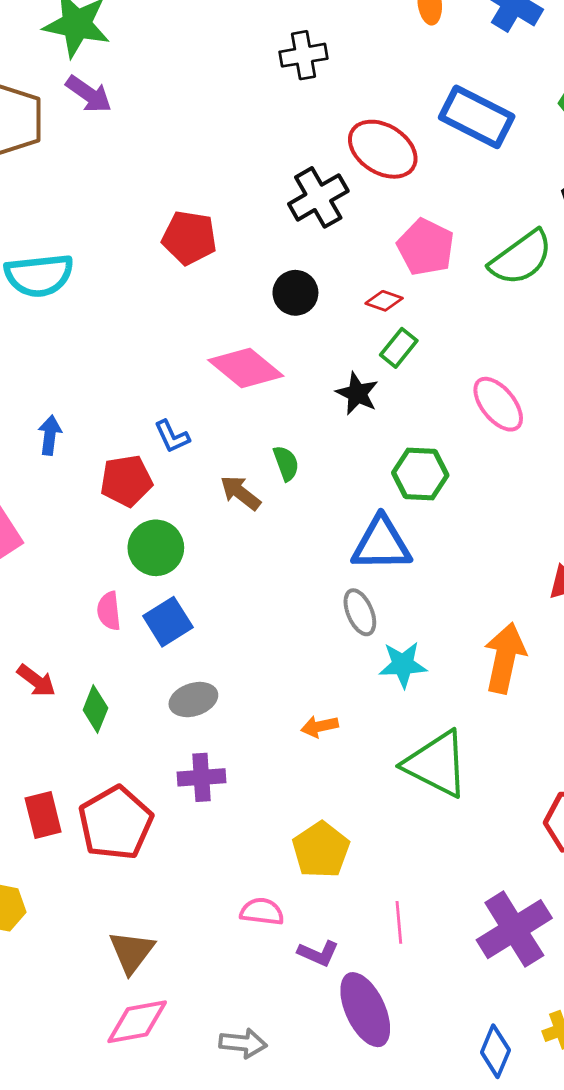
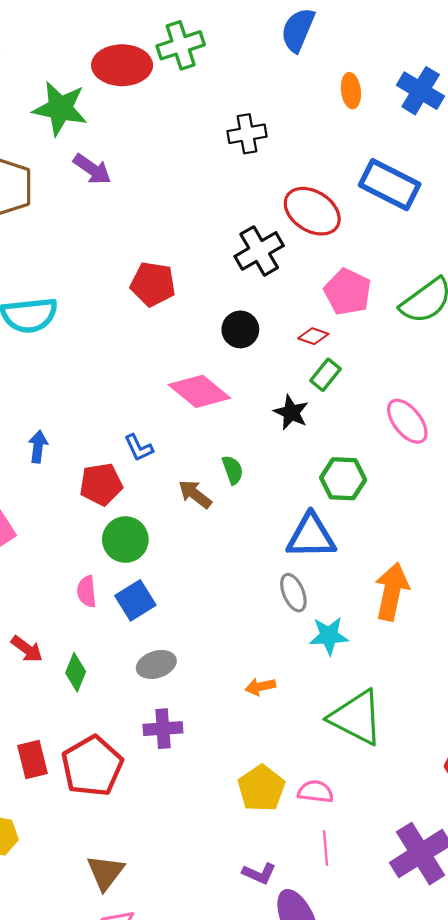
purple arrow: (89, 94) -> (92, 169), moved
orange arrow: (505, 658) -> (392, 592), moved
pink semicircle: (262, 912) -> (316, 792), moved

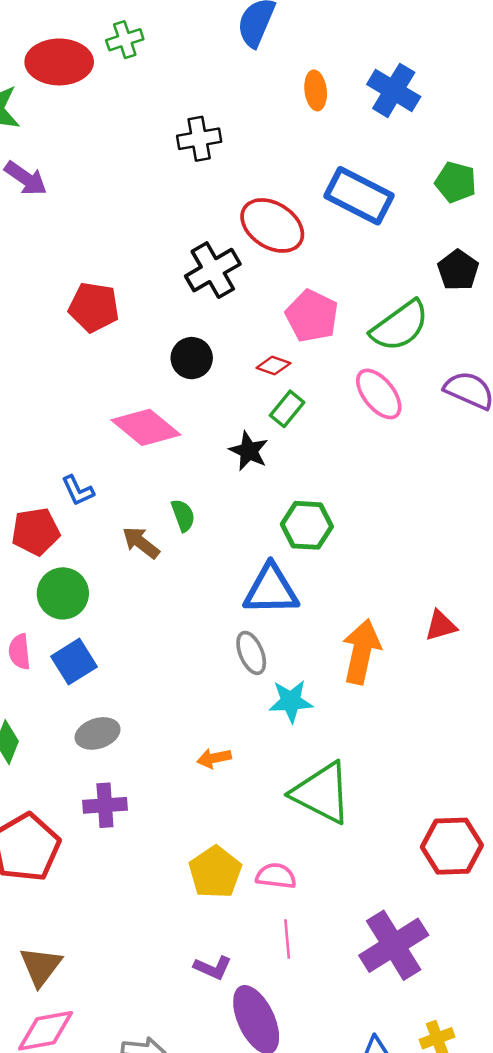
green cross: (181, 45) -> (125, 40), size x0.7
pink ellipse: (407, 421) -> (379, 394), moved

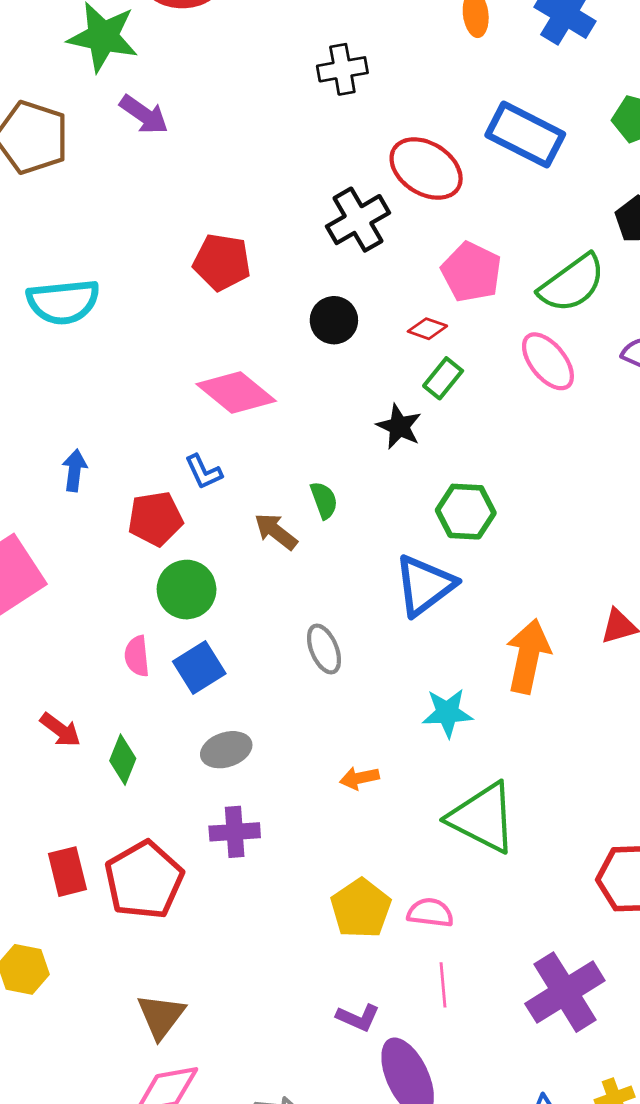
pink diamond: (146, 427) -> (236, 392), moved
blue triangle: (271, 590) -> (425, 585), turned -36
gray ellipse: (251, 653) -> (324, 649), moved

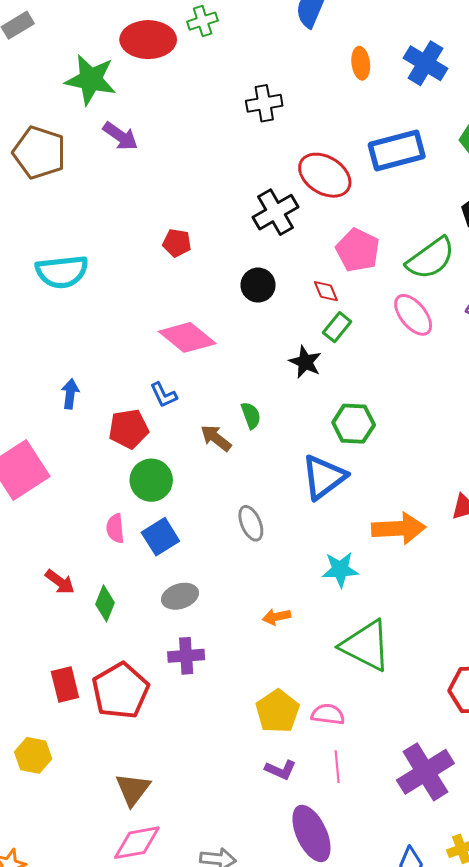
blue rectangle: (525, 135) -> (397, 150), turned -42
red pentagon: (222, 262) -> (177, 243), size x0.7
red diamond: (427, 329) -> (326, 291), turned 48
orange arrow: (528, 656) -> (399, 528), turned 75
purple L-shape: (358, 1018) -> (281, 770), moved

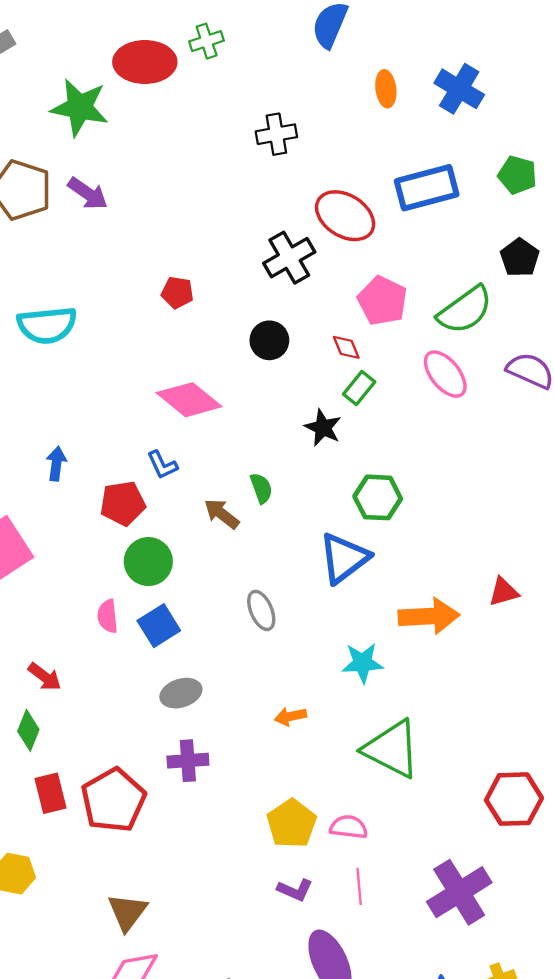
purple arrow: (120, 136) -> (88, 194), moved
green diamond: (105, 603) -> (28, 730), moved

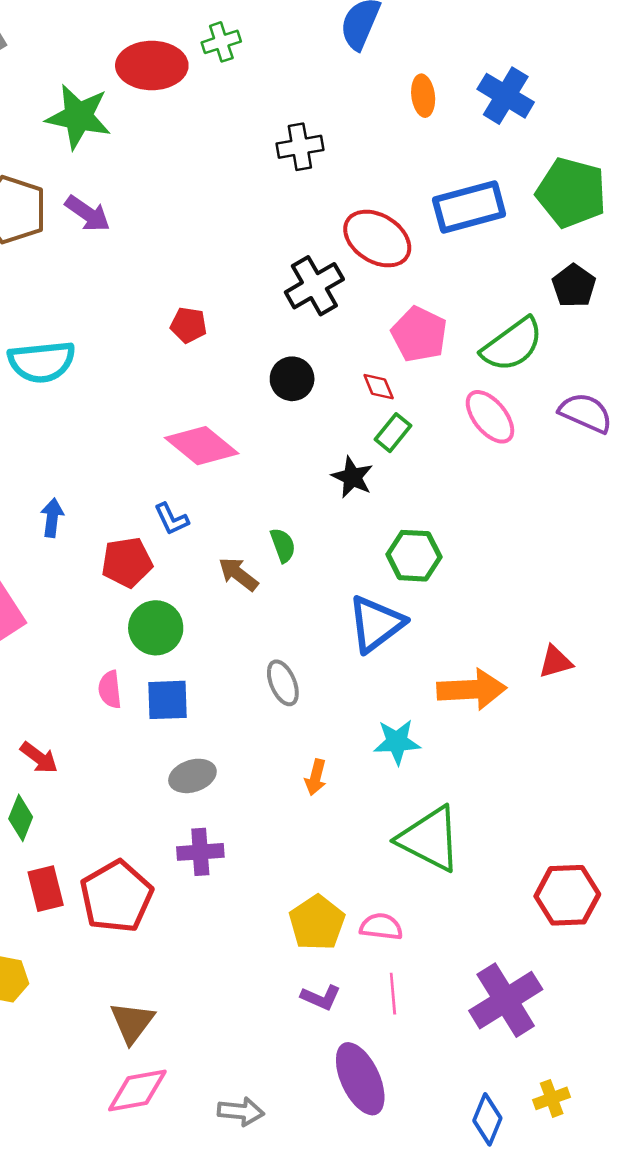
green pentagon: (517, 175) -> (571, 193), size x1.6
blue square: (159, 626) -> (168, 700), turned 30
orange arrow: (290, 716) -> (316, 777), moved, turned -64

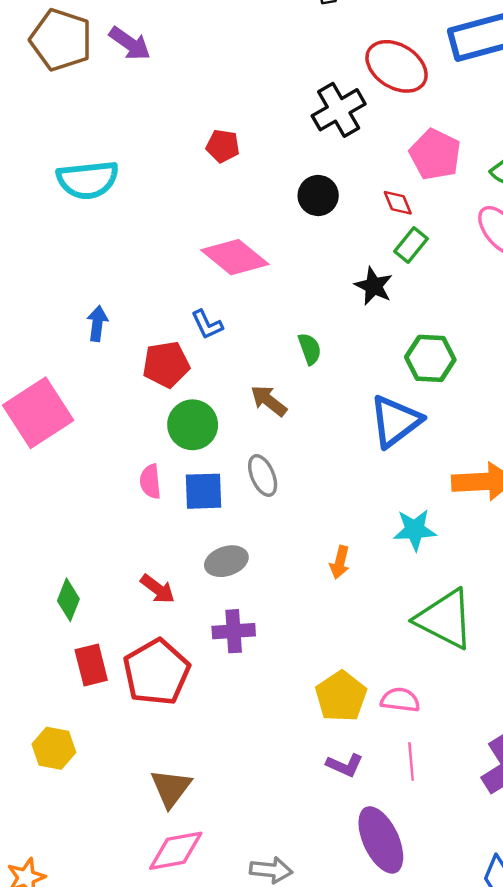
brown arrow: (238, 574) -> (269, 401), moved
gray ellipse: (283, 683) -> (263, 475), moved
red arrow: (39, 758) -> (158, 589), moved

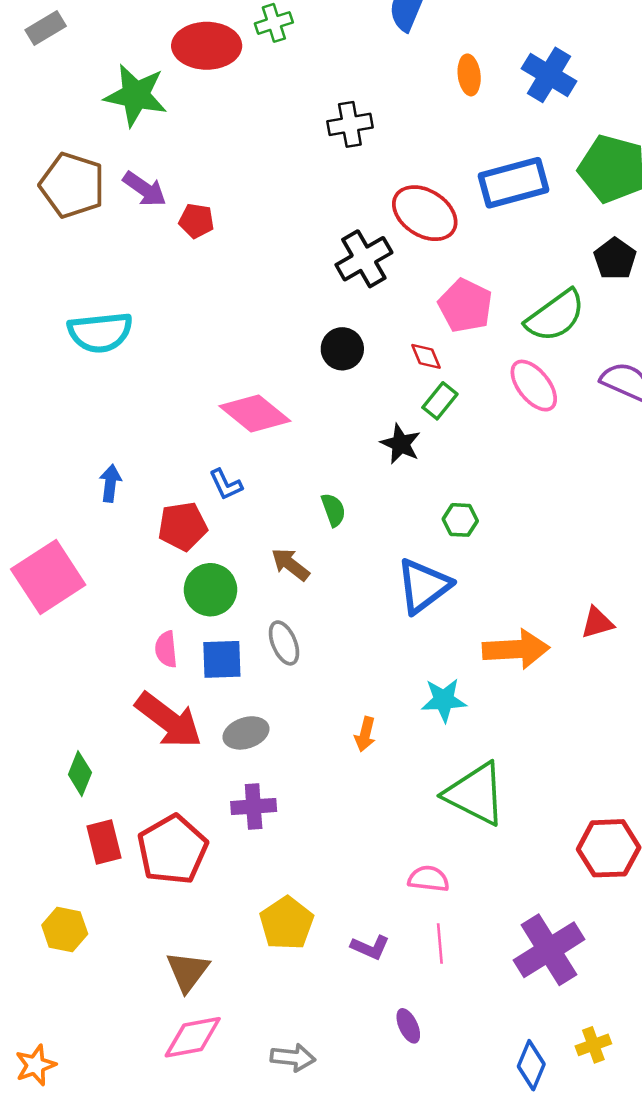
red pentagon: (223, 146) -> (197, 221), moved
green hexagon: (430, 358) -> (460, 520), size x0.7
red arrow: (158, 589) -> (169, 720), moved, size x1.8
yellow pentagon: (341, 696) -> (287, 923), moved
purple ellipse: (381, 840) -> (408, 1026), size x0.5

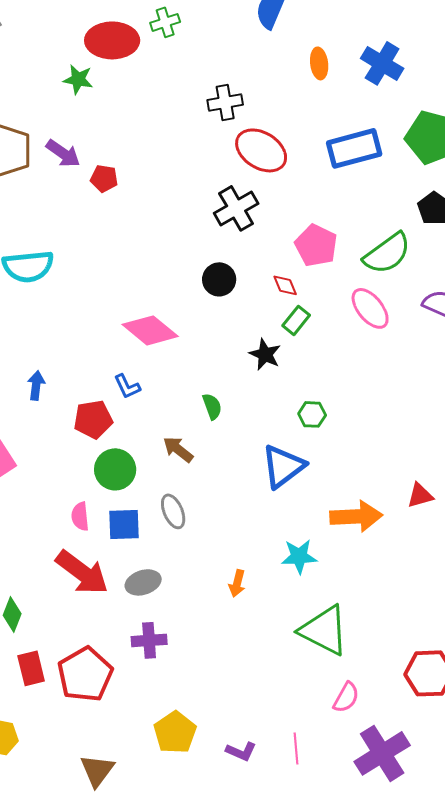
green star: (136, 95) -> (78, 79), moved, size x0.6
red ellipse: (425, 213) -> (261, 150), moved
pink semicircle: (429, 879) -> (346, 697), moved, turned 112

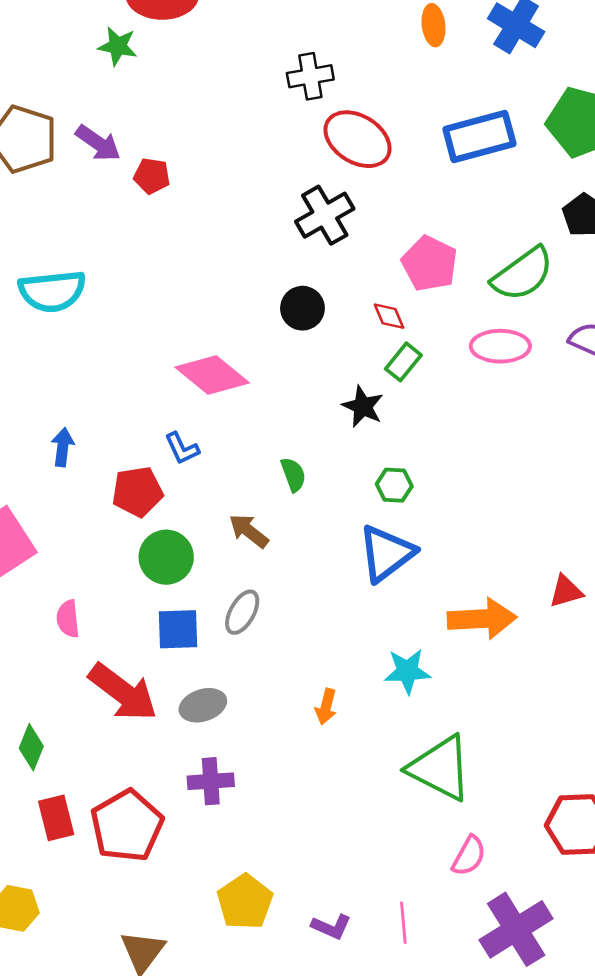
pink ellipse: (370, 308) -> (500, 346), turned -51
green hexagon: (312, 414) -> (394, 485), moved
gray ellipse: (173, 511) -> (242, 612), turned 52
pink semicircle: (80, 516) -> (68, 619), moved

